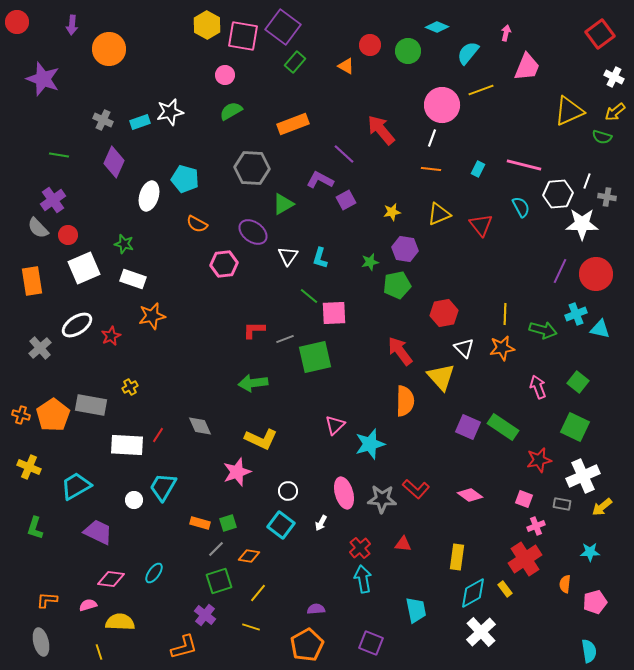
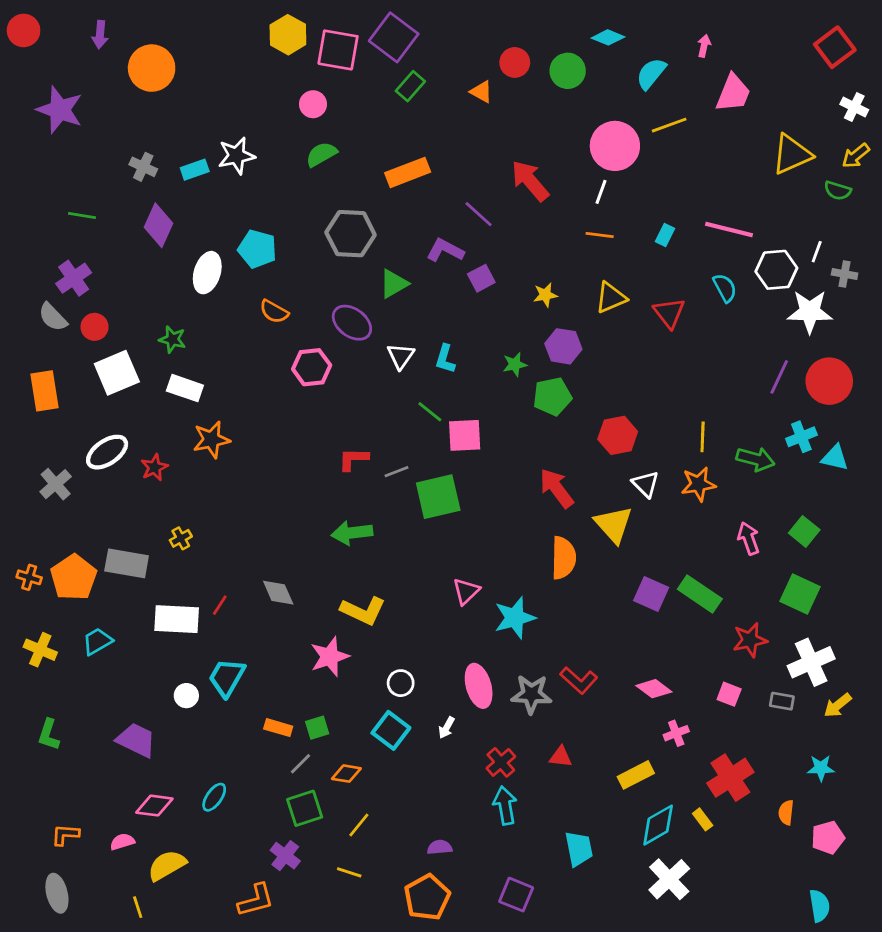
cyan trapezoid: (76, 486) -> (97, 641), moved, size x0.7
pink cross: (536, 526) -> (676, 733), moved
yellow rectangle: (457, 557) -> (636, 775), turned 55
yellow semicircle: (120, 622) -> (167, 865), turned -32

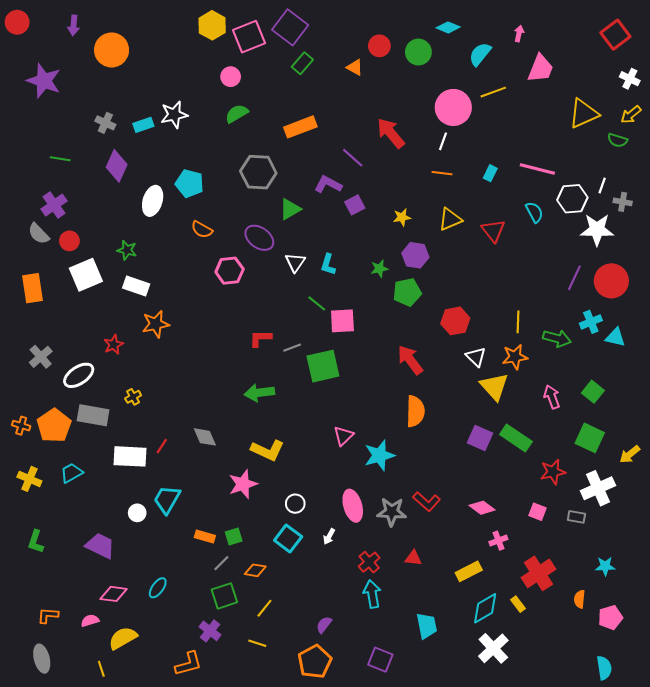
pink square: (338, 50) -> (249, 37), turned -32
white ellipse: (107, 452) -> (79, 375), moved
yellow triangle: (614, 524) -> (494, 387), moved
yellow arrow: (838, 705) -> (630, 454), moved
purple semicircle: (440, 847) -> (324, 625), turned -48

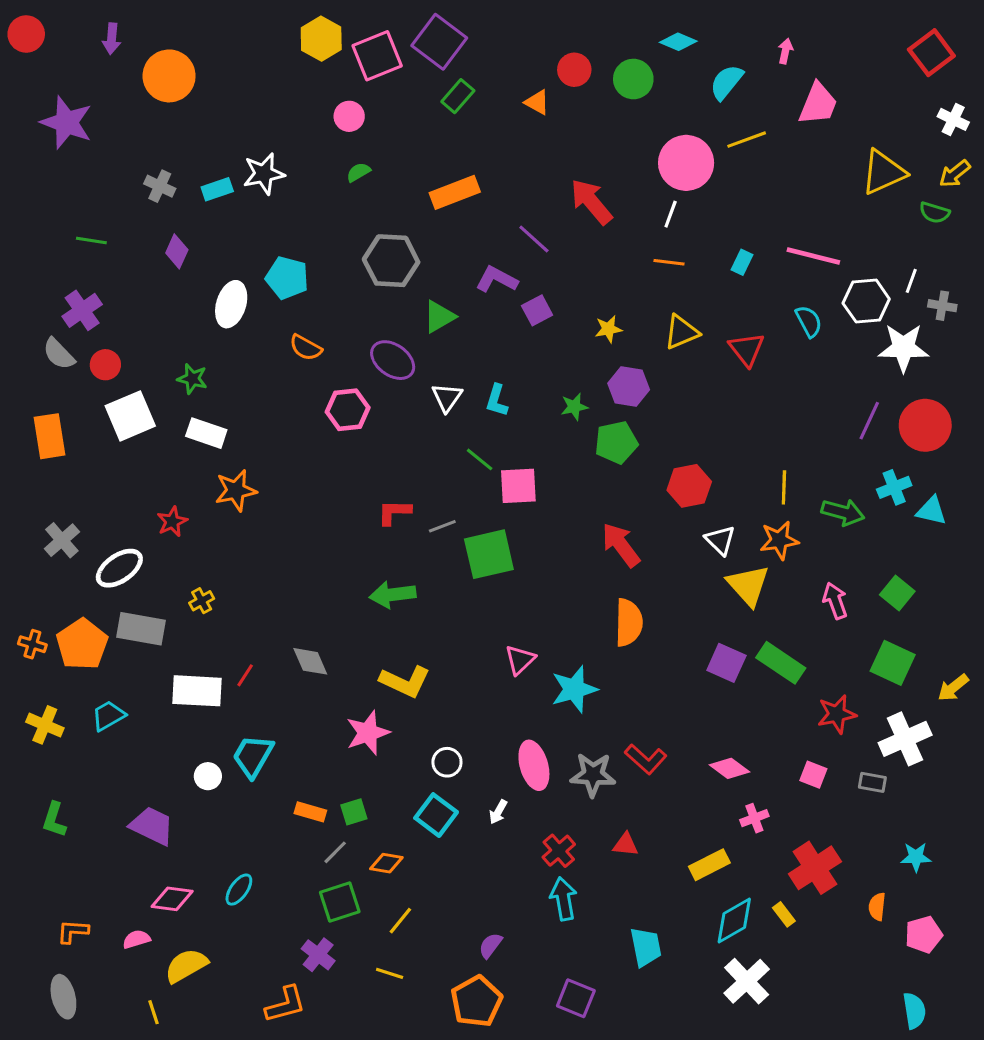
green semicircle: (237, 114) -> (358, 172), size x0.7
purple diamond: (117, 166) -> (177, 251), size x0.7

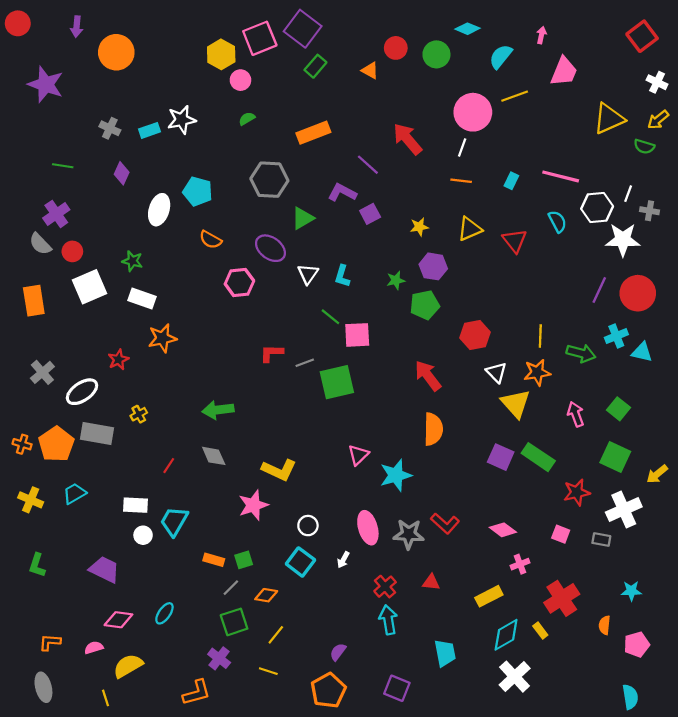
yellow hexagon: (321, 39) -> (221, 54), moved
green arrow: (393, 595) -> (218, 410), moved
white rectangle: (197, 691) -> (136, 505), moved, size x0.7

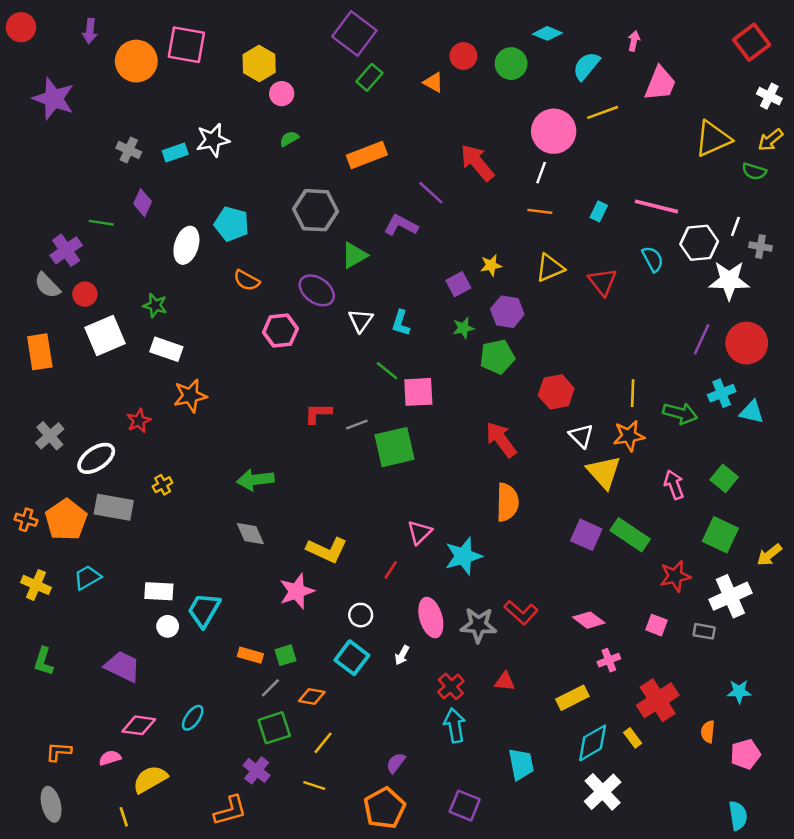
pink square: (260, 38) -> (186, 45), moved, turned 32
green line: (63, 166) -> (101, 223), moved
purple square: (370, 214) -> (458, 284), moved
red line: (169, 466) -> (391, 570), moved

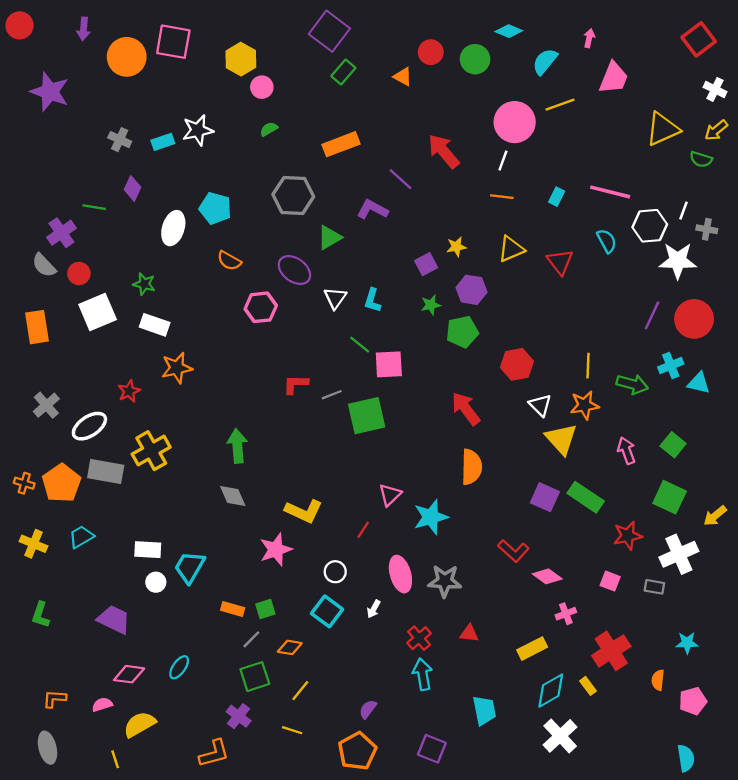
green arrow: (255, 480) -> (237, 446), turned 92
yellow cross: (163, 485) -> (151, 451), size x2.0
red L-shape: (521, 613) -> (513, 551), moved

